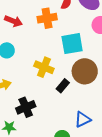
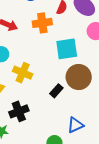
yellow cross: (44, 67) -> (23, 73), moved

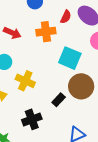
cyan square: (67, 49) -> (70, 58), turned 30
black cross: (19, 111) -> (32, 119), moved

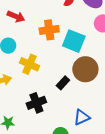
orange cross: (46, 32) -> (49, 30), moved

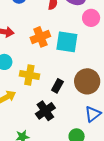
brown circle: (85, 69) -> (87, 81), moved
black rectangle: (63, 83) -> (57, 86), moved

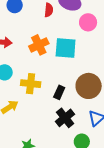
black cross: (45, 111) -> (65, 118), moved

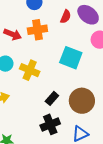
orange cross: (39, 45) -> (37, 30), moved
yellow cross: (31, 84) -> (30, 70), moved

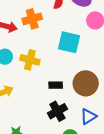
black rectangle: (52, 98) -> (56, 85), turned 56

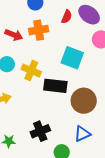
black rectangle: (56, 85) -> (55, 86), moved, size x1.6
black cross: (57, 111) -> (40, 131), moved

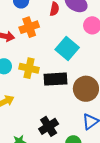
cyan square: (72, 58) -> (67, 49), turned 30

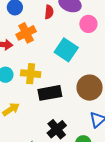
black rectangle: (55, 79) -> (50, 93), moved

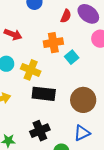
orange cross: (26, 33) -> (53, 43), moved
cyan square: (66, 50) -> (72, 57), size x0.6

